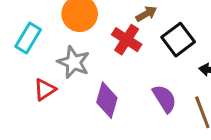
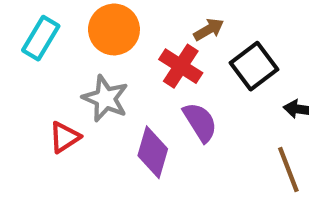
cyan rectangle: (28, 38) -> (41, 38), moved
purple semicircle: (164, 99) -> (200, 122), moved

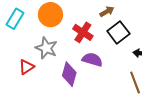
brown arrow: (209, 29) -> (107, 11), moved
purple semicircle: (200, 122) -> (92, 60), turned -42

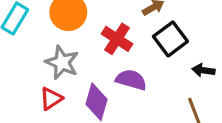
red triangle: (26, 67) -> (51, 99), moved

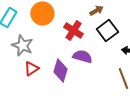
gray star: (62, 62) -> (22, 46), moved

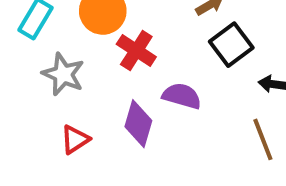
red cross: (73, 31) -> (136, 50), moved
red triangle: (31, 69) -> (75, 139), moved

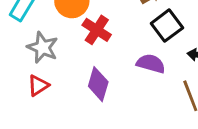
purple semicircle: (182, 96) -> (151, 64), moved
red triangle: (75, 139) -> (38, 86), moved

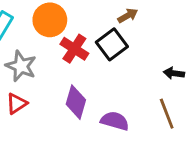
black square: (167, 26) -> (112, 44), moved
purple semicircle: (151, 64) -> (115, 121), moved

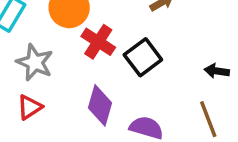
black square: (112, 44) -> (143, 57), moved

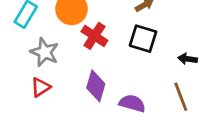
black square: (143, 57) -> (143, 39), moved, turned -36

